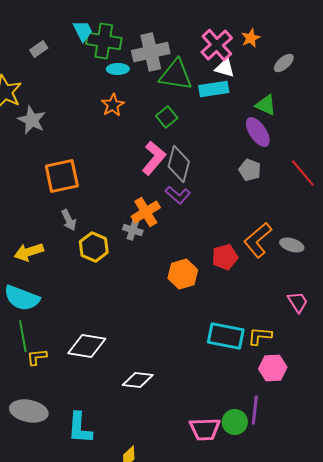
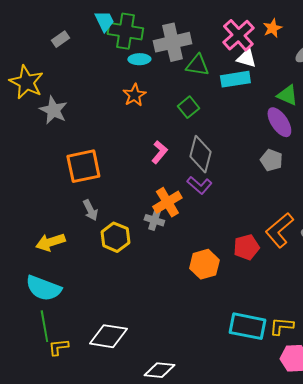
green triangle: (176, 75) -> (197, 65), size x0.7
pink L-shape: (154, 158) -> (159, 152), moved, size x0.7

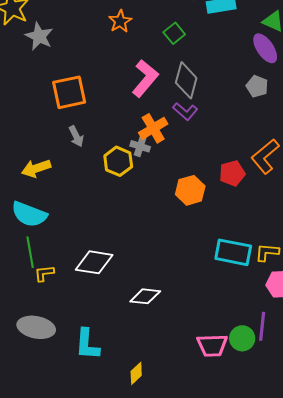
pink L-shape: (159, 152) -> (145, 78), size x1.6
yellow hexagon: (115, 237) -> (118, 161), moved

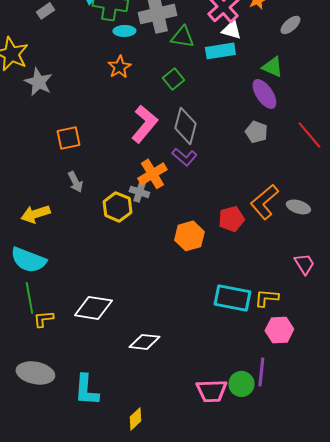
orange square: (69, 92) -> (68, 138), size x0.7

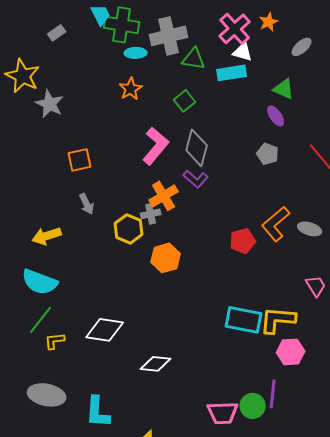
purple ellipse: (264, 94) -> (276, 116), size x0.7
gray cross: (139, 192) -> (151, 214), turned -30
orange hexagon: (189, 236) -> (166, 258), moved
green line: (29, 298) -> (41, 320), turned 48
yellow L-shape: (266, 298) -> (278, 320), size x1.5

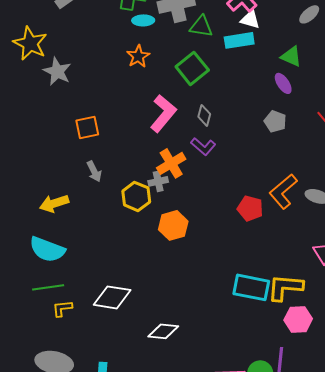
green square: (185, 101) -> (192, 68), size x1.5
gray diamond: (197, 148) -> (204, 115), size x0.6
red pentagon: (243, 241) -> (250, 208), turned 30
green line: (41, 320) -> (48, 287), turned 44

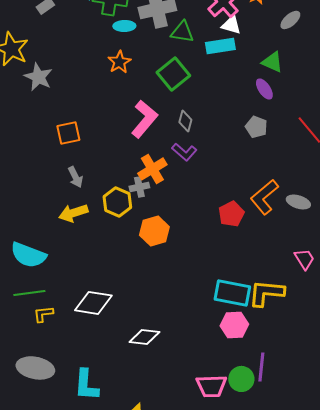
yellow arrow: (54, 203) -> (73, 213), moved
red pentagon: (250, 208) -> (231, 214), turned 30
pink hexagon: (298, 319) -> (234, 325), moved

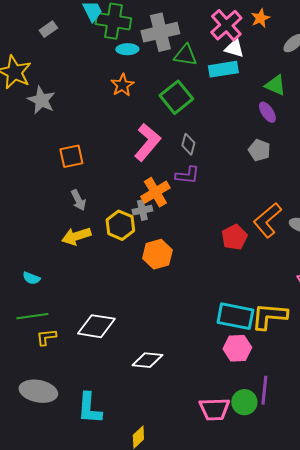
purple L-shape: (184, 152) -> (187, 175), turned -35
cyan semicircle: (28, 255) -> (31, 278), size x0.5

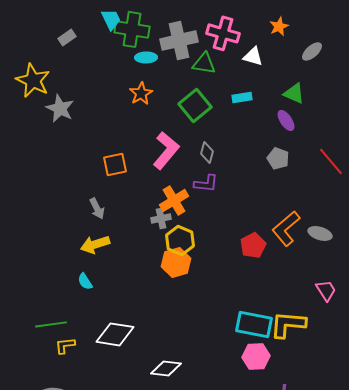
pink cross: (226, 25) -> (223, 33), moved, turned -32
cyan rectangle: (223, 69) -> (242, 97), moved, size x0.7
orange square: (71, 156) -> (115, 164), moved
yellow hexagon: (120, 225) -> (180, 240), moved
cyan semicircle: (31, 278) -> (85, 281), moved, turned 36

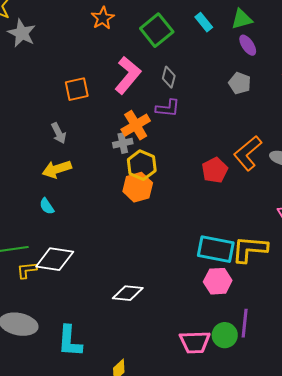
green triangle: (294, 93) -> (242, 19), moved, turned -40
cyan rectangle: (242, 97) -> (204, 22), turned 60
white diamond: (115, 334) -> (55, 259), moved

